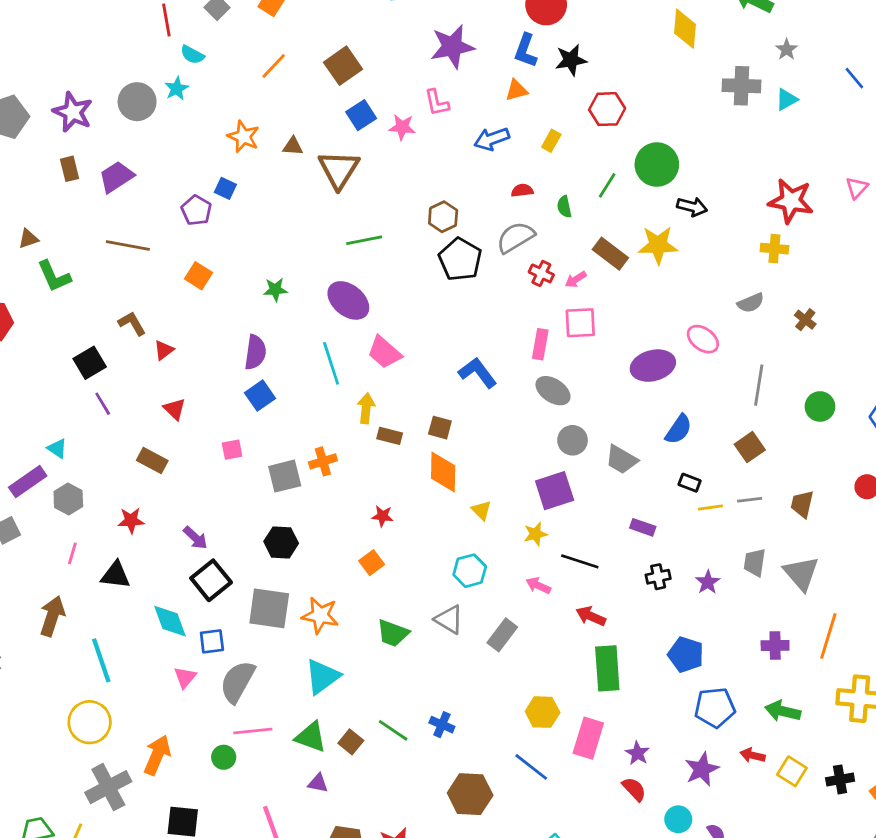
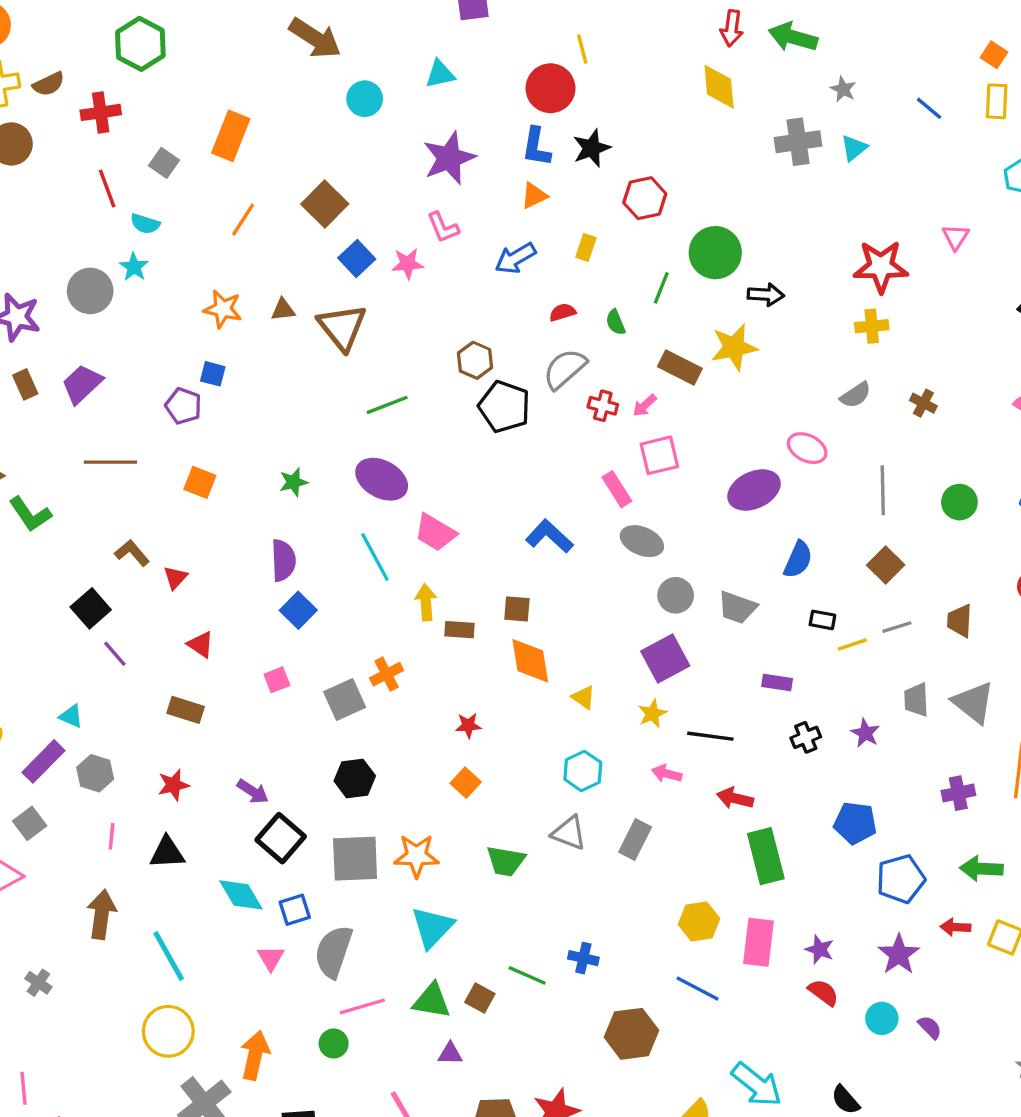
pink rectangle: (540, 344) -> (617, 489), turned -32

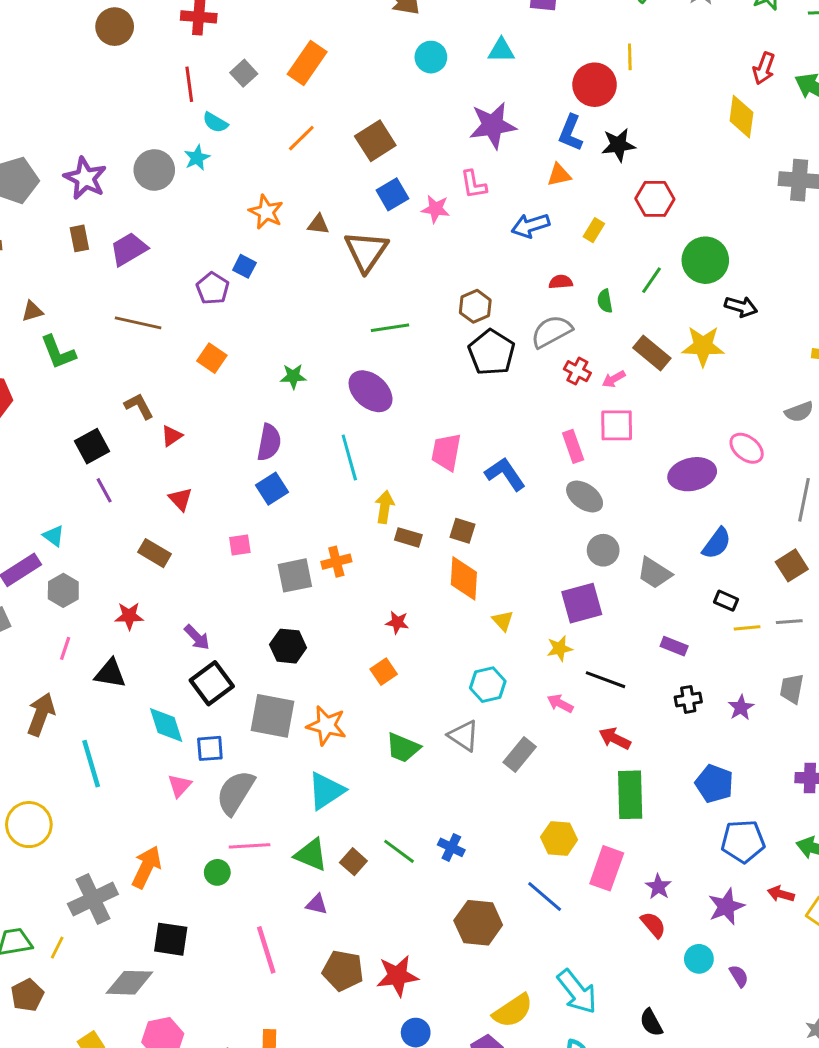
pink trapezoid: (435, 532) -> (446, 452), moved, turned 57
yellow circle: (168, 1031) -> (29, 825), moved

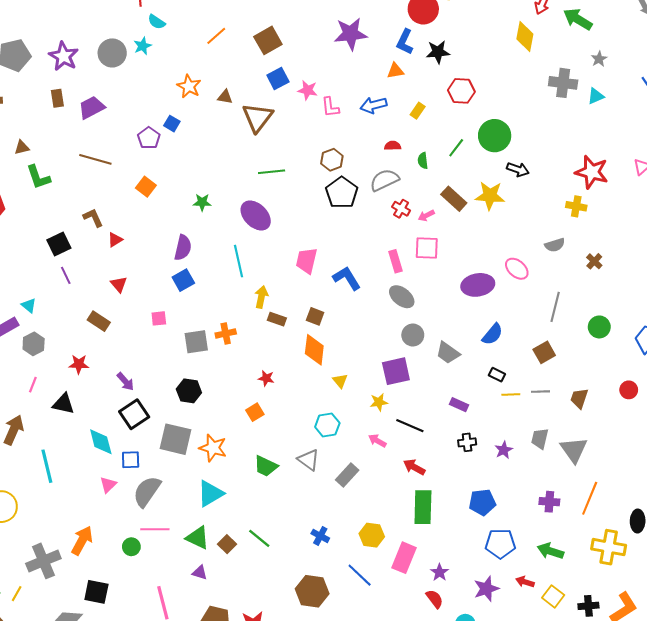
pink L-shape: (474, 184) -> (330, 107), moved
blue pentagon: (714, 784) -> (482, 502), turned -30
blue cross: (451, 847) -> (320, 536), moved

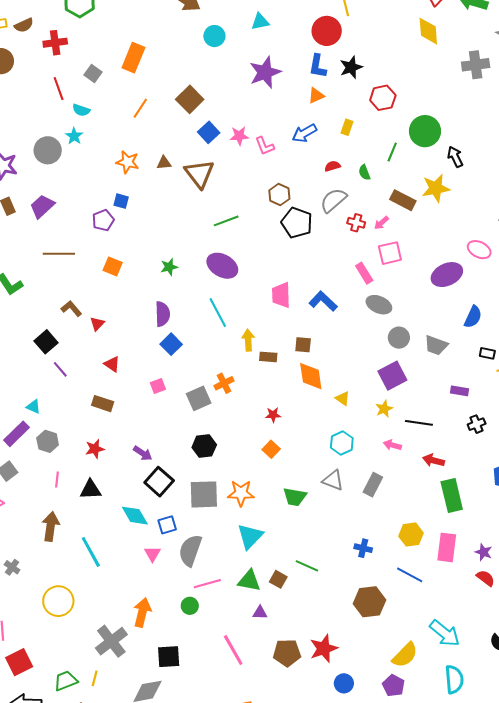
purple pentagon: (149, 138) -> (103, 220), turned 30
black arrow: (518, 169) -> (455, 157), turned -120

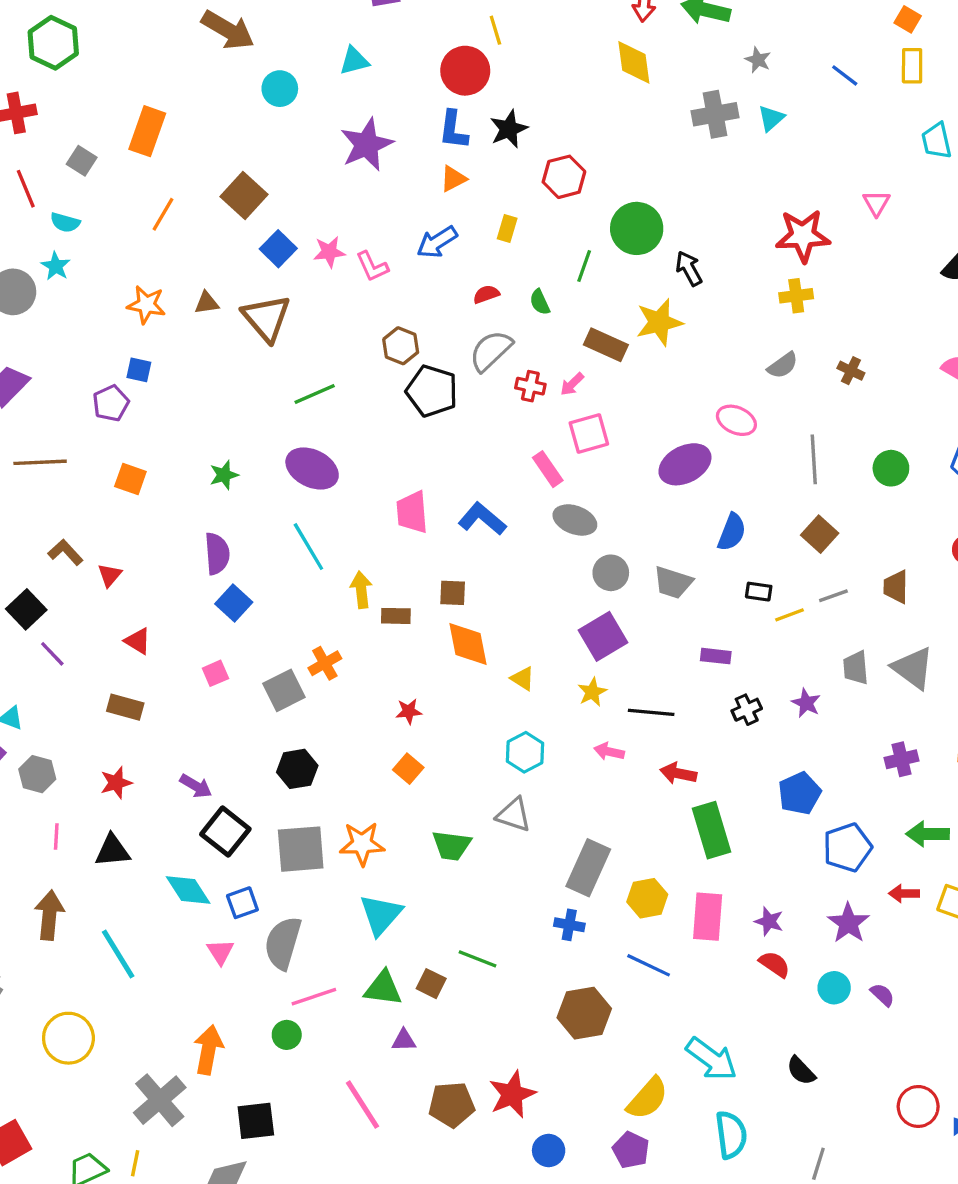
gray rectangle: (373, 485) -> (588, 868), moved, size x1.4

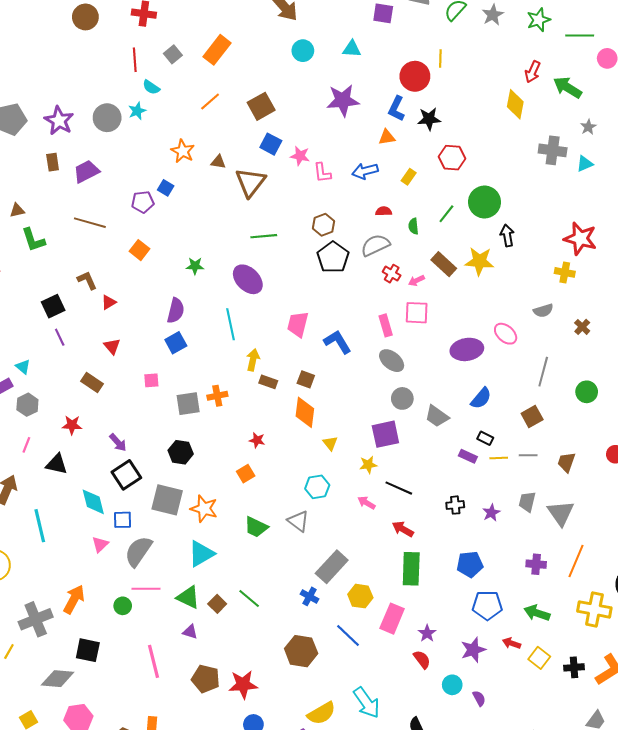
blue square: (278, 249) -> (271, 144), turned -35
purple rectangle: (716, 656) -> (468, 456), moved

